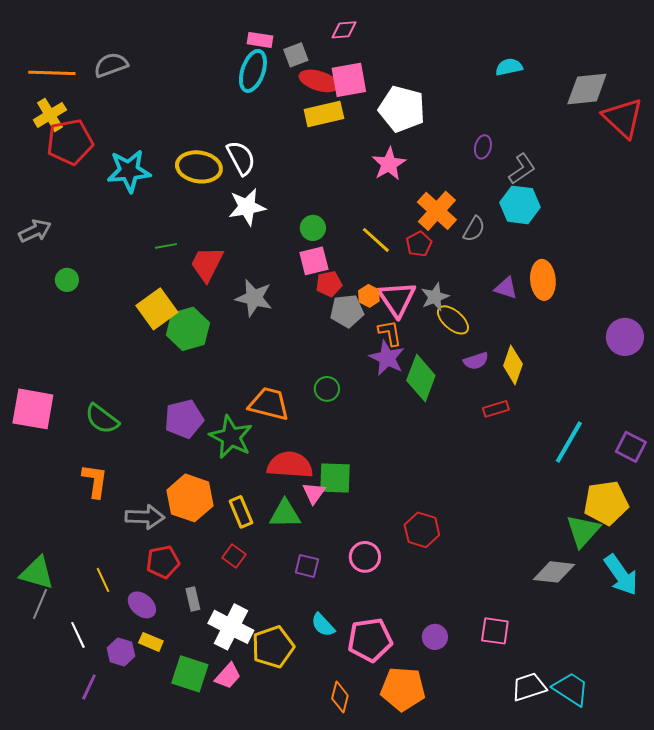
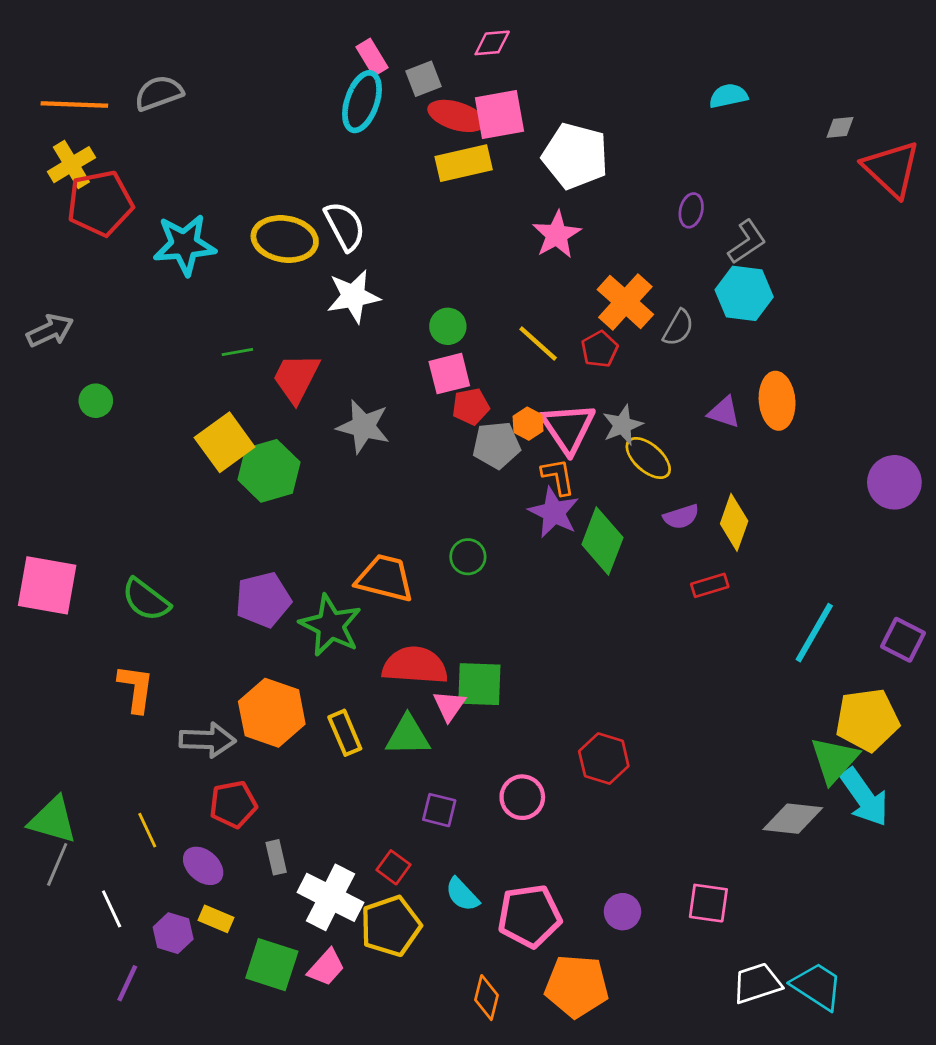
pink rectangle: (260, 40) -> (372, 57), turned 50
gray diamond: (587, 89) -> (840, 127), size x0.5
red square: (234, 556) -> (393, 867), moved
cyan arrow: (621, 575) -> (864, 797), moved

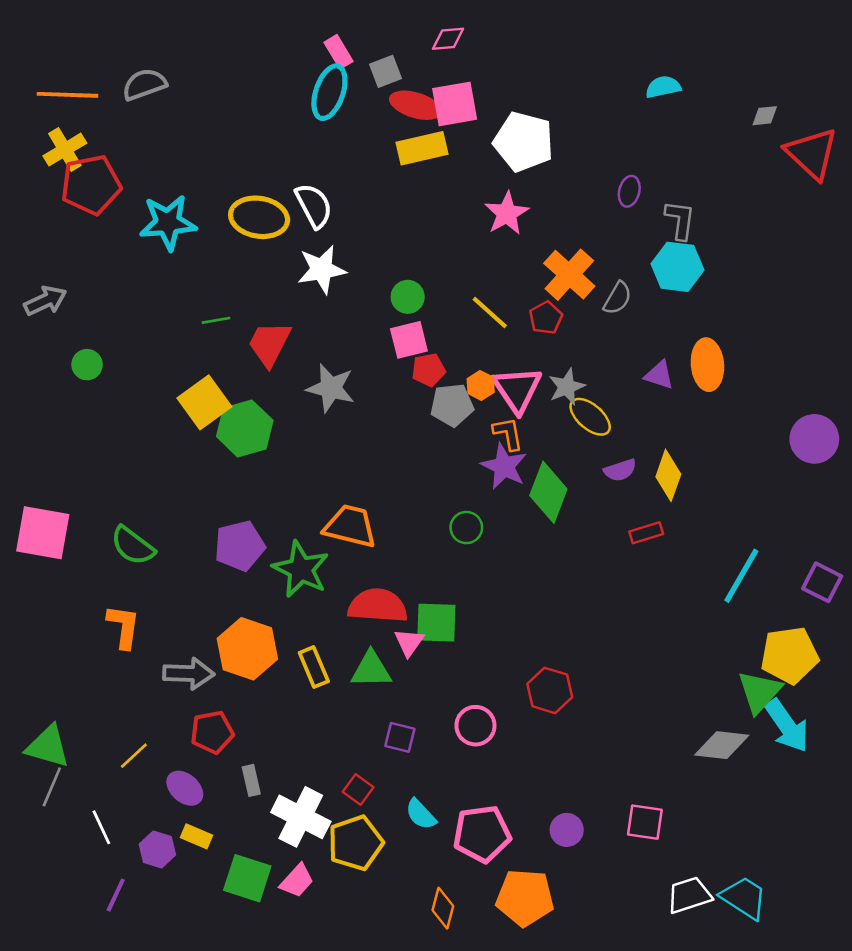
gray L-shape: (747, 242) -> (680, 220), turned -48
green circle: (468, 557) -> (466, 528), moved
yellow line: (147, 830) -> (134, 756), turned 72

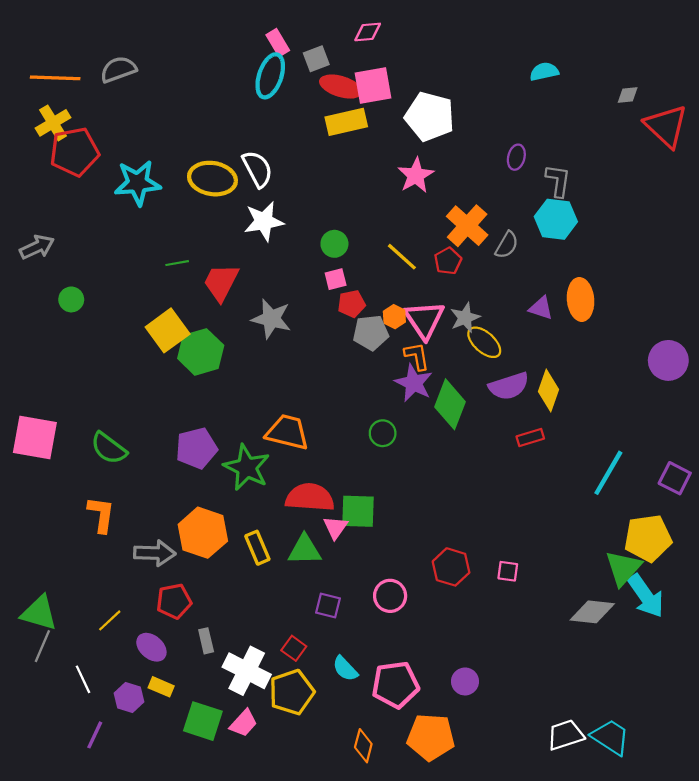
pink square: (409, 340) -> (336, 279), size x0.7
purple semicircle: (620, 470) -> (509, 386), size x1.5
pink square: (645, 822) -> (508, 571), moved, size x0.7

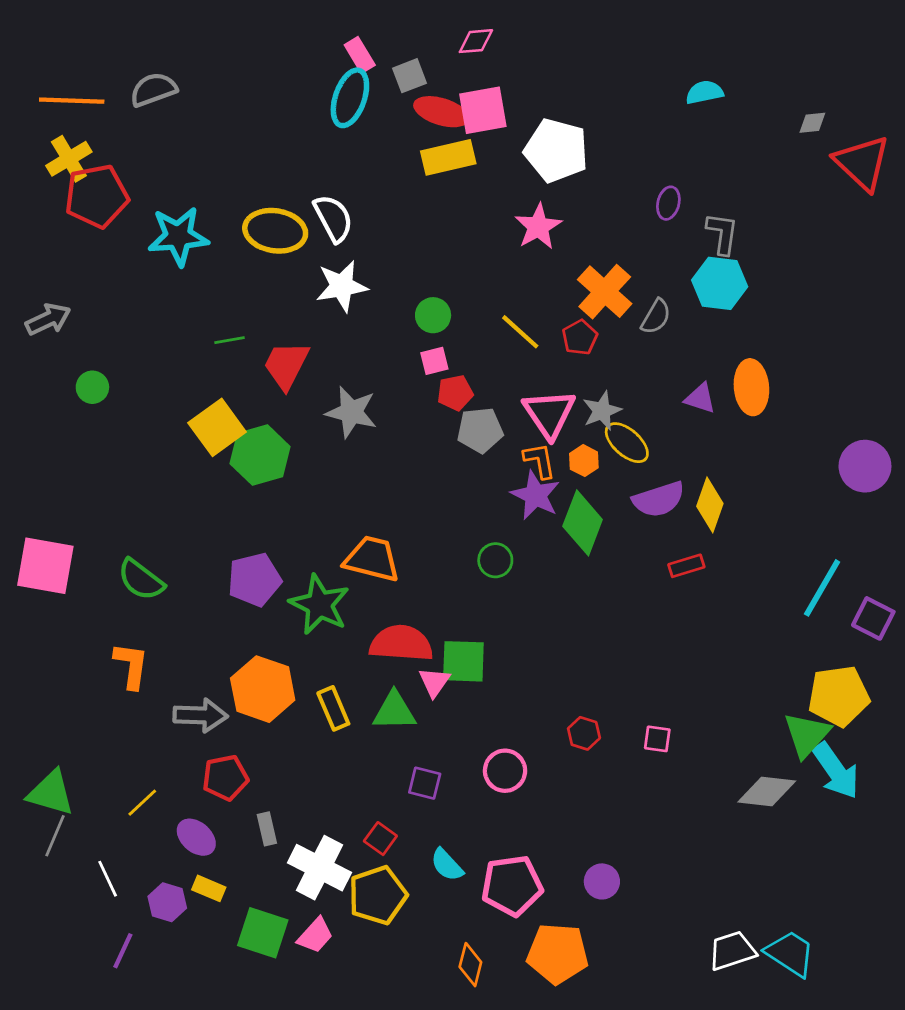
orange hexagon: (394, 317) -> (584, 461), moved
cyan line: (608, 473) -> (822, 588), moved
red hexagon: (451, 567) -> (584, 733), size x0.7

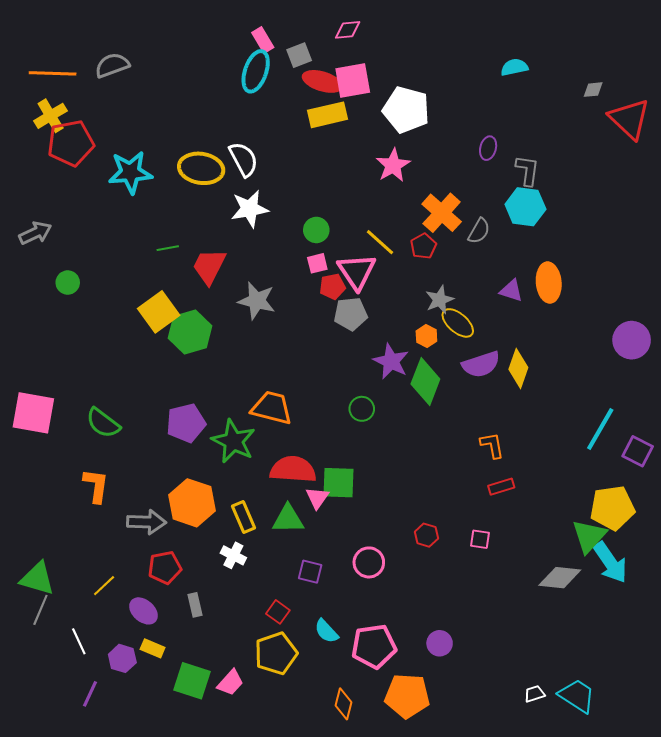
pink triangle: (549, 414) -> (357, 271), moved
orange L-shape: (540, 461) -> (492, 445), moved
red rectangle: (686, 566) -> (501, 487), moved
white cross: (319, 868) -> (233, 555), moved, size x0.6
white trapezoid: (732, 951) -> (535, 694), size x0.6

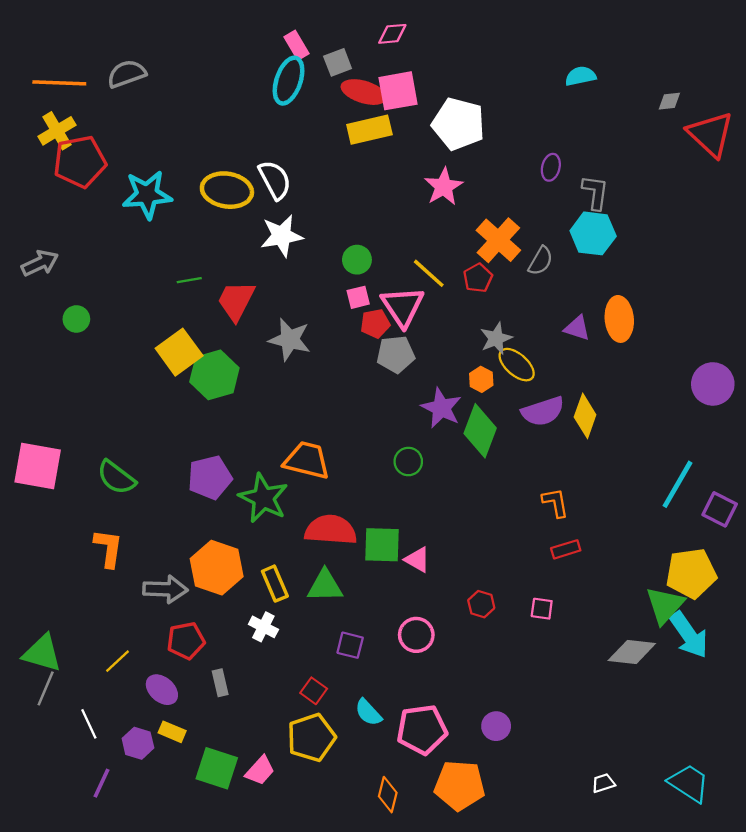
pink triangle: (317, 498) -> (417, 560), moved, turned -35
cyan trapezoid: (577, 696) -> (689, 783), moved

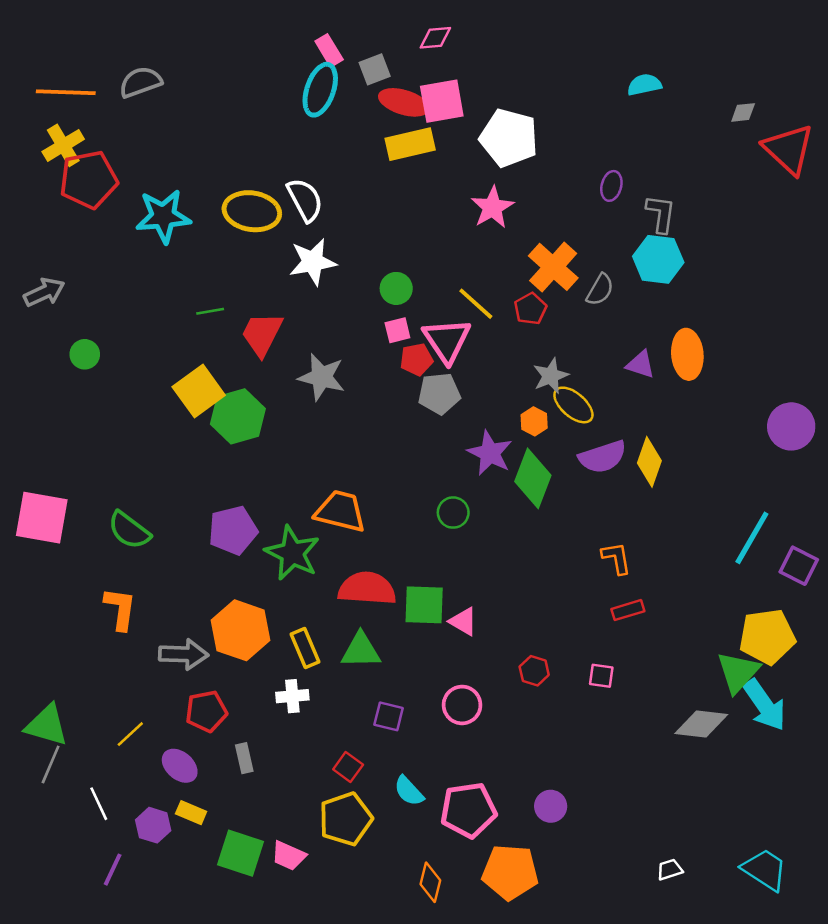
white cross: (263, 627) -> (292, 696), turned -32
pink trapezoid: (260, 771) -> (289, 856), turned 72

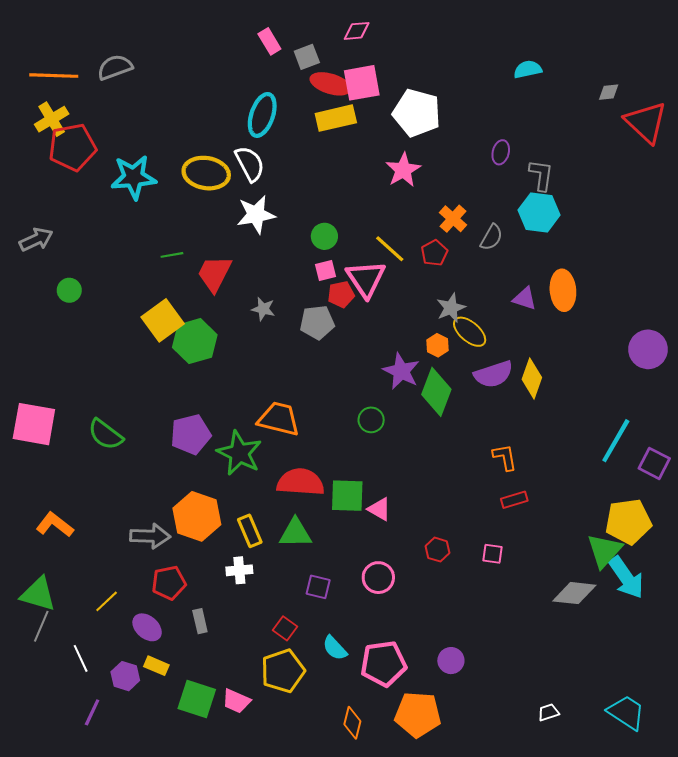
cyan ellipse: (320, 90) -> (262, 115), moved
orange cross: (553, 267) -> (453, 219), size x0.7
gray star: (321, 377) -> (263, 309), size x0.6
gray pentagon: (439, 394) -> (317, 322), moved
orange L-shape: (120, 609) -> (55, 525), moved, turned -60

